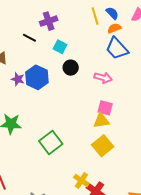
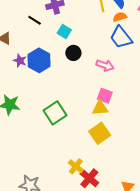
green square: (51, 142) -> (55, 113), moved

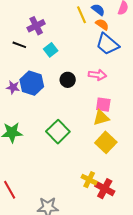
orange semicircle: (120, 17) -> (102, 24), turned 64
cyan square: (64, 31) -> (51, 50), turned 32
black circle: (73, 53) -> (68, 80), moved

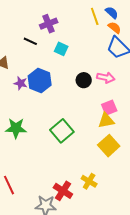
cyan square: (51, 50) -> (61, 49), turned -32
black circle: (68, 80) -> (84, 80), moved
pink square: (103, 105) -> (109, 108), turned -35
red cross: (105, 189) -> (63, 191), moved

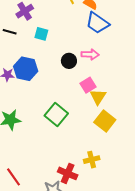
pink square: (109, 108) -> (88, 85), moved
yellow triangle: (106, 121) -> (98, 97), turned -36
yellow cross: (89, 181) -> (92, 160), turned -35

